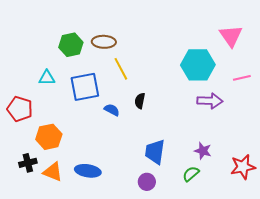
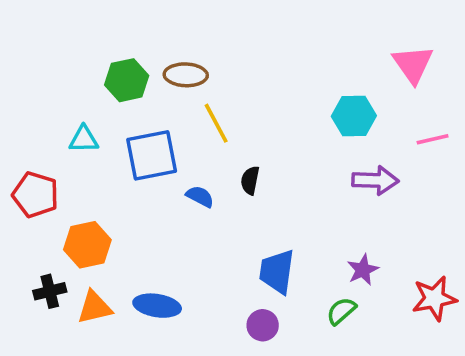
cyan hexagon: (198, 65) -> (354, 116), size x0.7
purple star: (203, 151) -> (363, 270), turned 30
orange triangle: (53, 172) -> (94, 307), turned -35

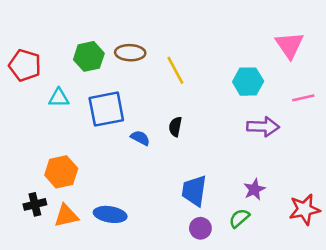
yellow line: (216, 123) -> (175, 70), moved
red pentagon: (35, 195) -> (25, 65), moved
purple circle: (263, 325) -> (200, 228), moved

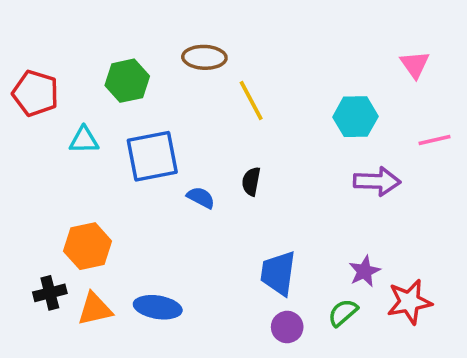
pink triangle: (289, 45) -> (415, 65), size x0.7
brown ellipse: (130, 53) -> (204, 57), moved
red star: (305, 209) -> (409, 302), moved

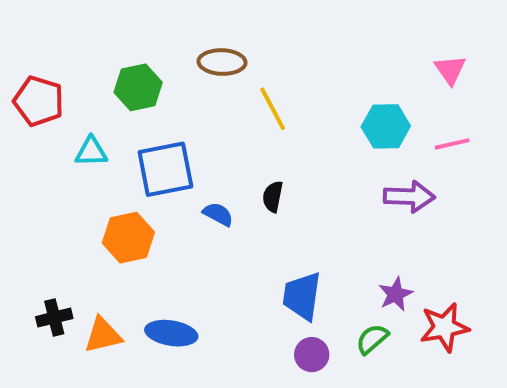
pink line: (435, 140) -> (452, 144), moved
orange hexagon: (88, 246) -> (128, 238), moved

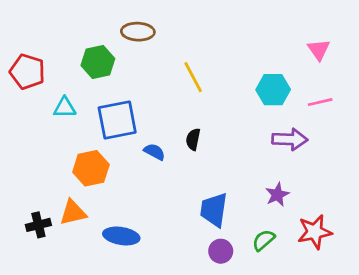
brown ellipse: (222, 62) -> (138, 32), moved
purple star: (396, 294) -> (277, 195), moved
orange triangle: (103, 335) -> (73, 213), moved

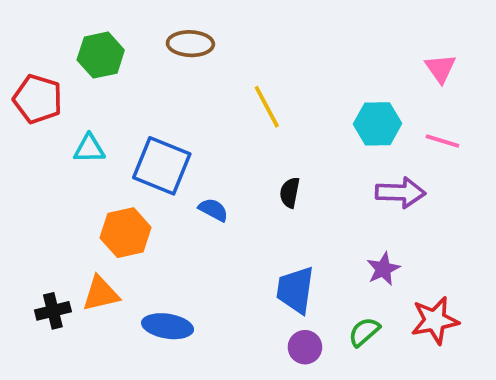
green hexagon: (98, 62) -> (101, 55), moved
pink line: (320, 102) -> (442, 141), turned 30
blue square: (117, 120) -> (162, 166), turned 33
black semicircle: (193, 139) -> (290, 193), moved

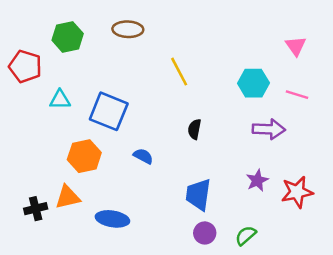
blue semicircle: (213, 210) -> (143, 156), moved
red star: (435, 320) -> (297, 192), moved
green semicircle: (364, 332) -> (246, 236), moved

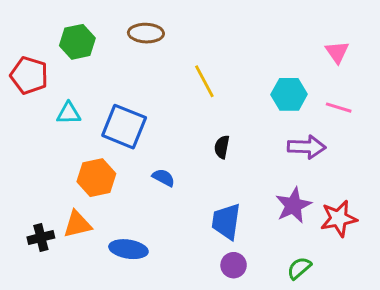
purple star: (257, 180) -> (293, 205), size x1.4
green semicircle: (246, 236) -> (299, 268), moved

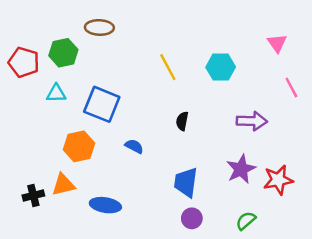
brown ellipse: (146, 33) -> (99, 27), moved
green hexagon: (77, 42) -> (63, 53), moved
cyan hexagon: (289, 94) -> (221, 67), moved
pink line: (339, 108) -> (291, 87), moved, turned 45

